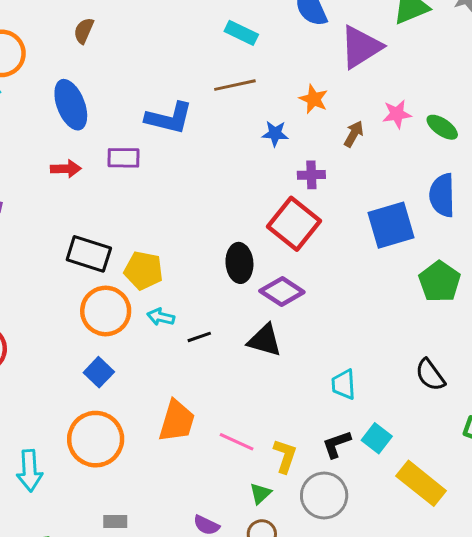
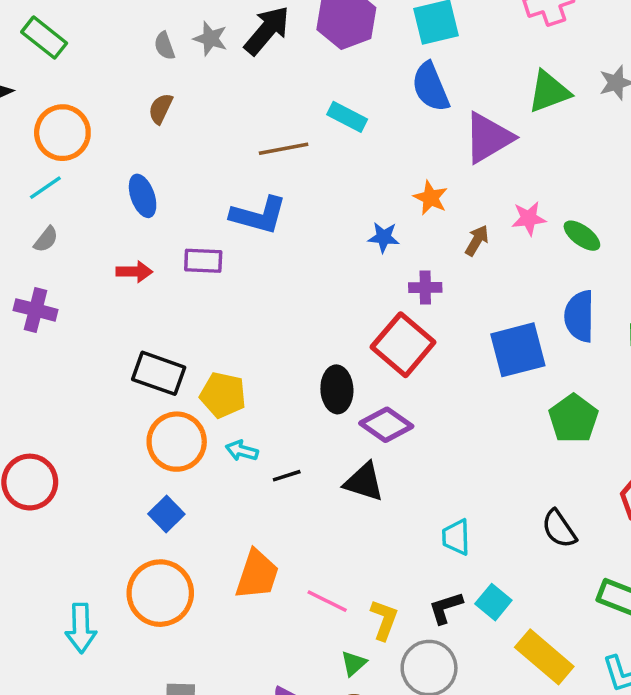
brown line: (235, 85) -> (284, 149), moved
blue ellipse: (71, 105) -> (143, 196), size x0.7

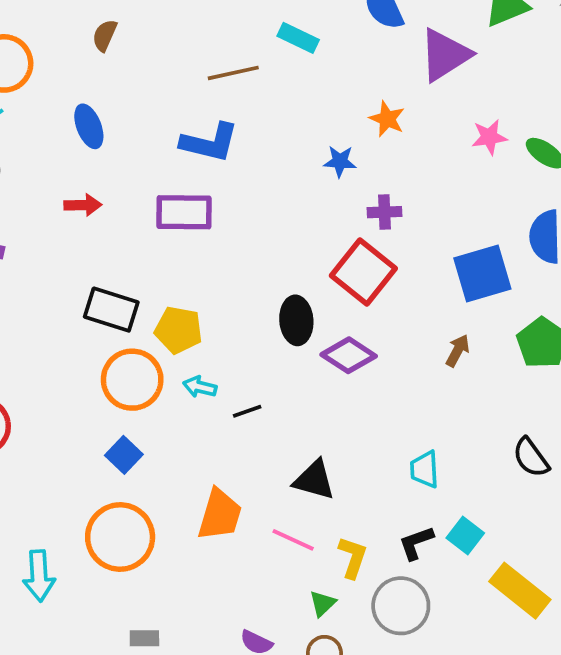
brown arrow: (477, 240) -> (458, 351), moved
purple rectangle: (203, 261) -> (184, 212), moved, size x1.4
black triangle: (364, 482) -> (314, 480), moved

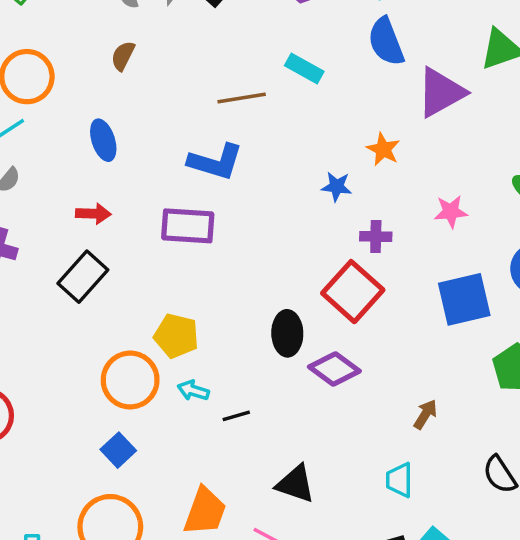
pink star: (489, 137) -> (451, 212), moved
black rectangle: (111, 310) -> (83, 277), moved, turned -69
brown arrow: (458, 351) -> (425, 414), moved

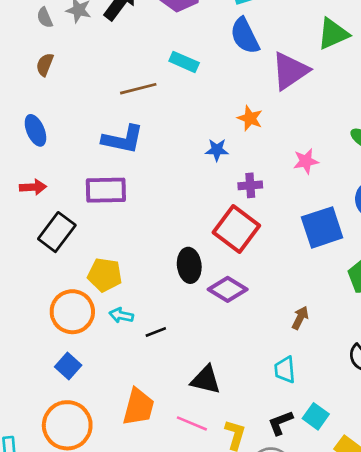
black rectangle: (83, 277) -> (57, 232), moved

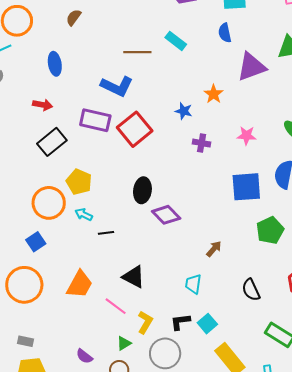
blue semicircle: (245, 36) -> (225, 33), size x0.7
red square: (236, 229) -> (135, 129), moved

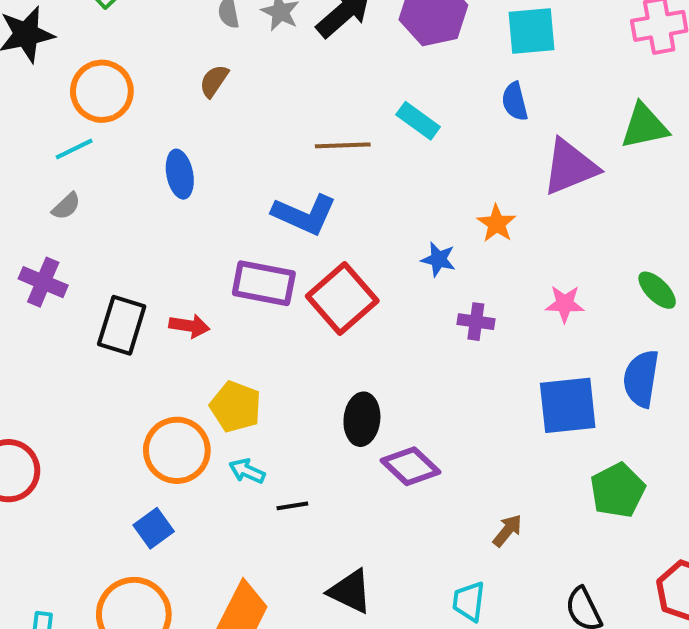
red arrow: (43, 105) -> (189, 326), moved
black rectangle: (52, 142) -> (122, 325), moved, turned -32

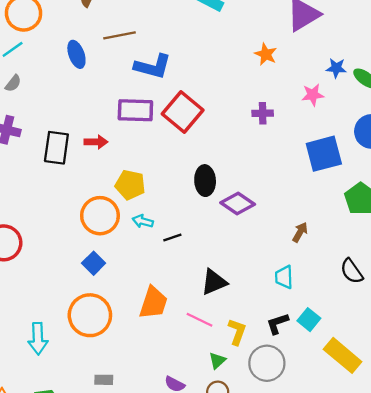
brown line: (343, 145) -> (119, 35), moved
blue star: (438, 259) -> (336, 68), moved
black triangle: (350, 591) -> (214, 282), turned -40

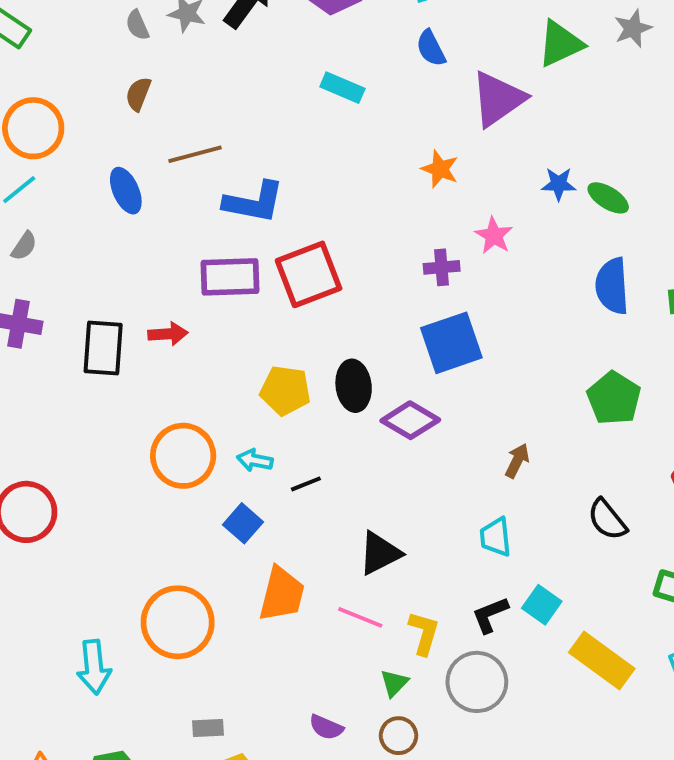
pink star: (313, 95) -> (494, 236), moved, turned -30
red square: (183, 112) -> (309, 274), turned 33
blue square: (324, 154) -> (451, 343), moved
yellow pentagon: (130, 185) -> (285, 390), moved
blue square: (94, 263) -> (243, 523), moved

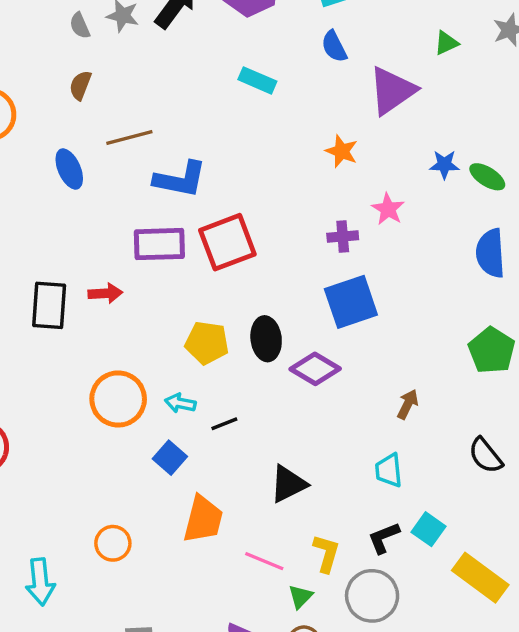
green triangle: (560, 44) -> (446, 43), size x0.6
pink line: (360, 617) -> (264, 561), moved
orange circle: (178, 622) -> (113, 543), size x0.6

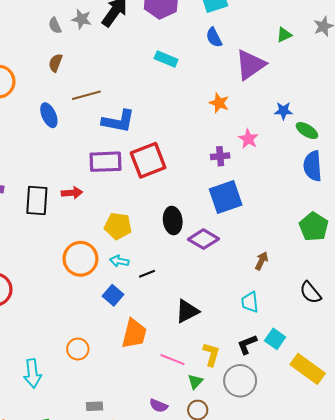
green ellipse: (487, 177) -> (307, 131), moved
yellow pentagon: (207, 343) -> (118, 226), moved

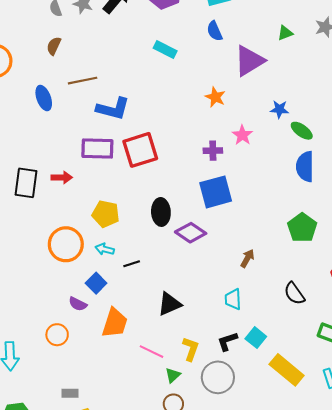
purple semicircle: (159, 406) -> (78, 304), moved

